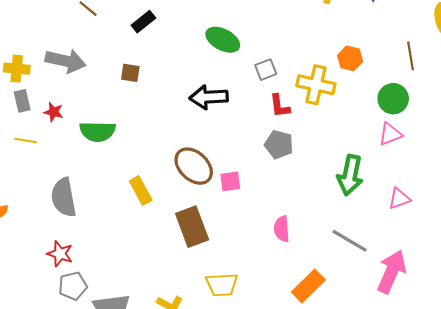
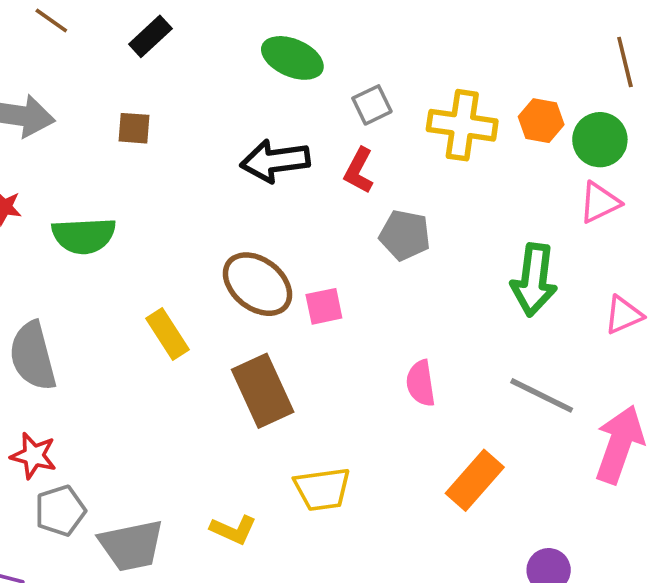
orange hexagon: (350, 58) -> (541, 121), moved
red L-shape: (280, 106) -> (359, 171), moved, turned 40

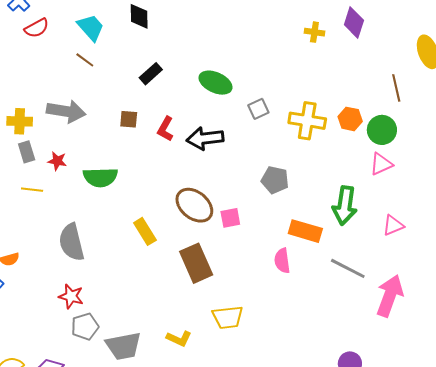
black rectangle: (150, 36) -> (151, 74), moved
red L-shape: (359, 171) -> (165, 129), moved
orange rectangle: (475, 480) -> (305, 231), moved, turned 64

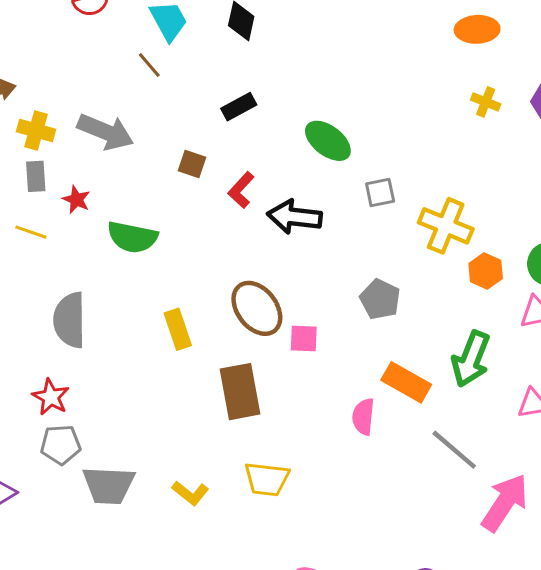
orange hexagon: (350, 119) -> (486, 271), moved

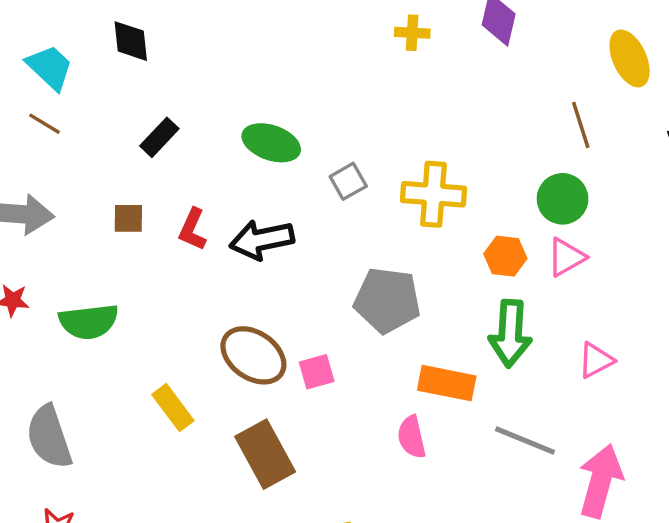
yellow cross: (486, 102) -> (412, 33), moved
orange hexagon: (486, 271) -> (505, 256), moved
gray pentagon: (380, 299) -> (387, 300), size x1.4

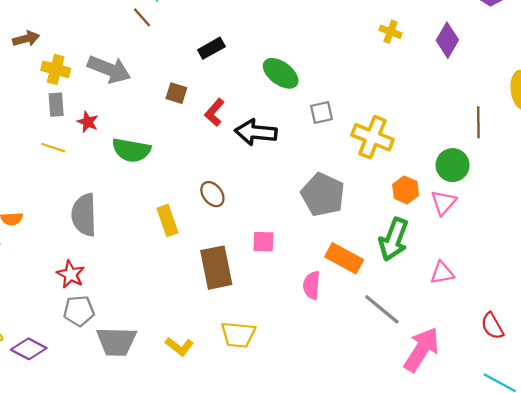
pink triangle: (566, 257) -> (444, 202), turned -36
brown ellipse: (253, 355) -> (212, 194), moved, size x0.6
pink square: (317, 372) -> (263, 242), moved

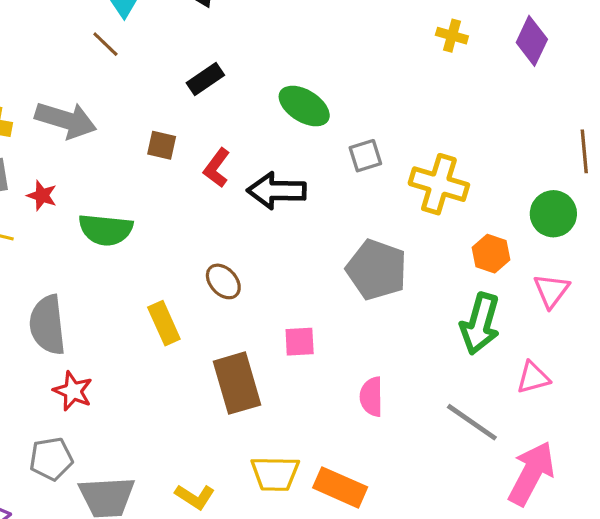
pink triangle: (444, 202) -> (551, 291), moved
orange rectangle: (344, 258) -> (340, 487), moved
pink triangle: (442, 273) -> (533, 378), moved
red star: (71, 274) -> (73, 391), moved

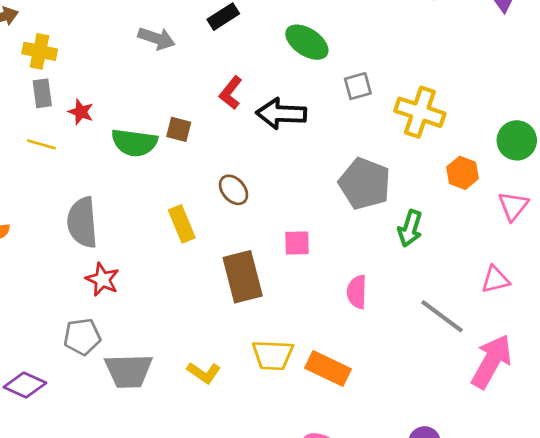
gray arrow: (66, 120) -> (157, 38), moved, size x0.7
brown square: (162, 145) -> (179, 129), moved
green arrow: (480, 324) -> (410, 228), moved, size x0.7

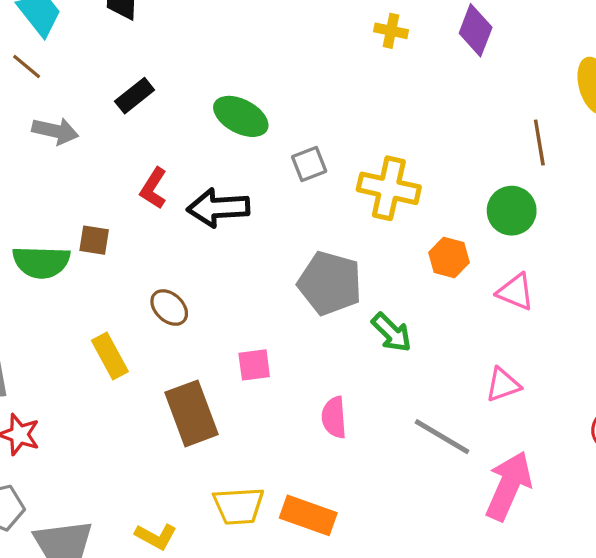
pink triangle: (513, 206) -> (516, 292), turned -40
green arrow: (410, 228) -> (391, 332), turned -57

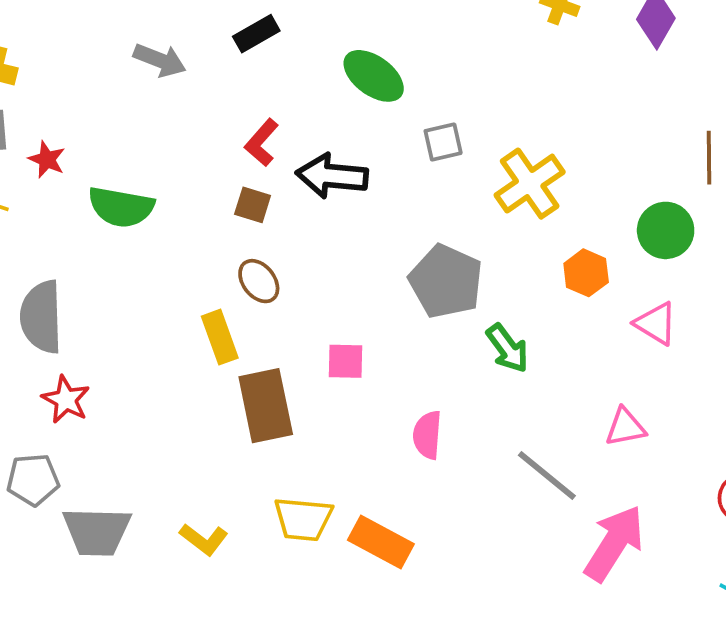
yellow cross: (389, 188) -> (530, 184), turned 34
brown square: (94, 240) -> (253, 205), moved
yellow rectangle: (110, 356) -> (220, 337), moved

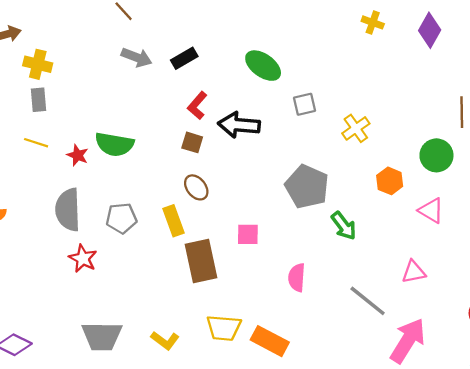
black rectangle: (256, 34) -> (184, 58), moved
red star: (47, 159) -> (78, 155), moved
yellow cross: (530, 184) -> (356, 128), size x0.7
gray pentagon: (33, 480) -> (121, 218), moved

